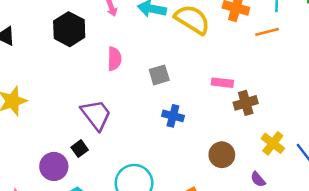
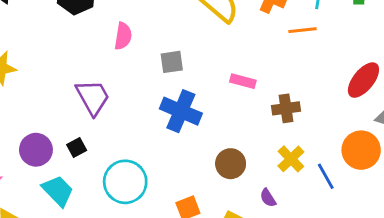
brown cross: (246, 103) -> (286, 108), moved
blue cross: (173, 116) -> (181, 111), size x1.6
black square: (80, 149) -> (77, 148), moved

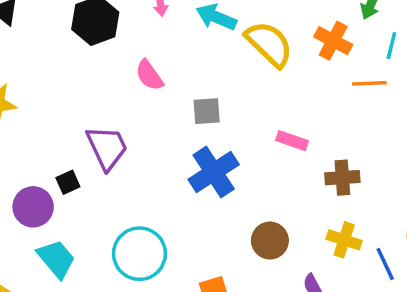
pink semicircle: (123, 36) -> (149, 75), turned 132
blue cross: (181, 111) -> (214, 172), turned 30
black square: (77, 148) -> (68, 182), moved
yellow cross: (291, 159) -> (344, 240), turned -32

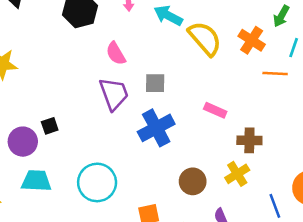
purple trapezoid: (107, 148) -> (114, 94), moved
yellow cross: (344, 240) -> (237, 174), moved, turned 35
cyan trapezoid: (56, 259) -> (36, 181), turned -52

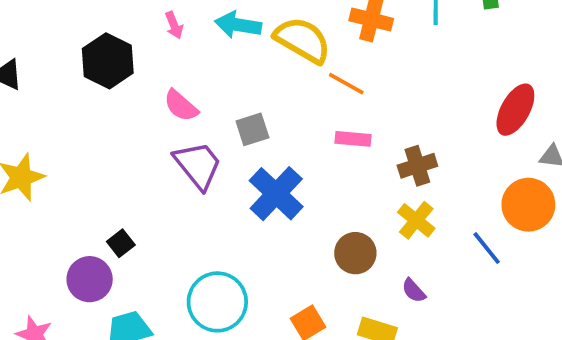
orange line: (275, 74) -> (346, 84), moved, turned 45

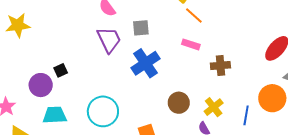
yellow cross: (416, 220) -> (214, 107), moved
blue line: (487, 248) -> (246, 115), turned 36

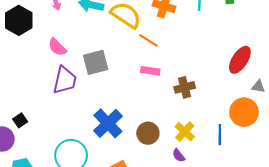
gray square: (141, 28) -> (96, 62), size x1.4
purple trapezoid: (109, 40) -> (65, 80), turned 48
blue cross: (145, 63) -> (108, 123), moved

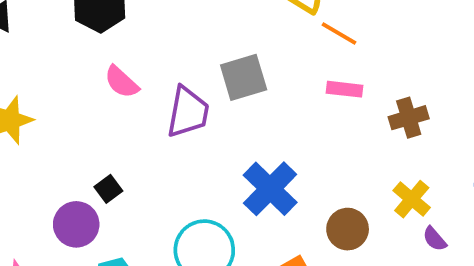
pink semicircle: (57, 47) -> (121, 82), moved
brown circle: (148, 133) -> (348, 229), moved
purple semicircle: (179, 155) -> (435, 239), moved

